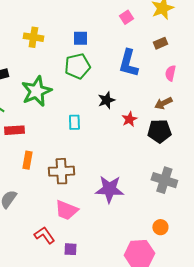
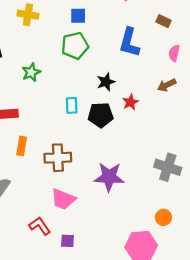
brown rectangle: (160, 43) -> (163, 21), turned 48
green star: (36, 91) -> (31, 72), size x0.6
black pentagon: (159, 131) -> (101, 115), moved

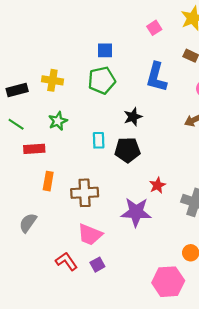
yellow cross: (28, 15) -> (52, 80), moved
green star: (31, 72) -> (58, 121), moved
red star: (130, 102) -> (157, 185), moved
purple square: (67, 241) -> (97, 265), moved, turned -32

